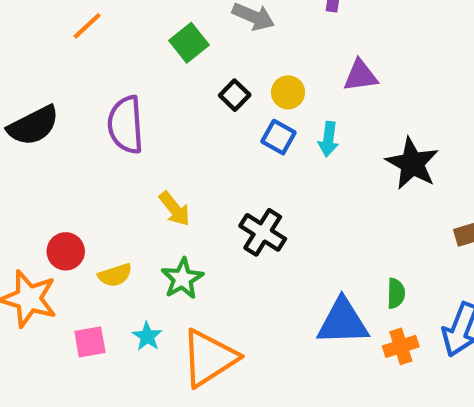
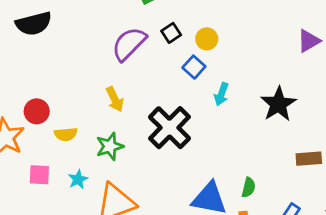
purple triangle: (360, 76) -> (309, 41), moved, turned -35
purple semicircle: (126, 125) -> (129, 44), moved, turned 36
cyan arrow: (328, 139) -> (221, 94), moved
black cross: (263, 232) -> (170, 128), size x1.4

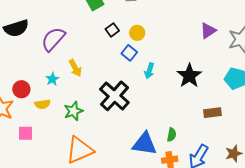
purple semicircle: (129, 44) -> (53, 39), moved
yellow arrow: (115, 99) -> (75, 68), moved
cyan star: (78, 179) -> (52, 79), moved

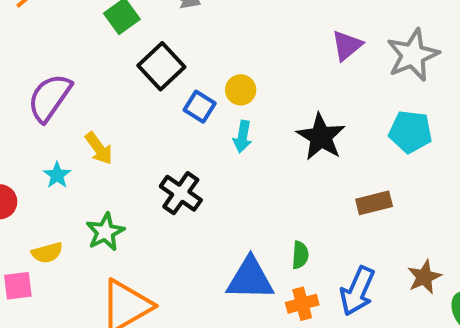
black square: (112, 30) -> (161, 66), size x1.6
yellow circle: (137, 33) -> (241, 90), moved
black cross: (114, 96) -> (181, 193), size x0.7
yellow semicircle: (42, 104) -> (47, 253), moved

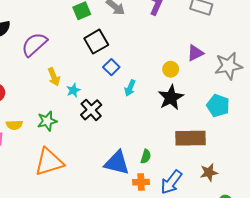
yellow circle: (241, 90) -> (171, 69), moved
cyan star: (57, 175) -> (73, 90), moved
brown rectangle: (374, 203) -> (191, 138), size x1.6
brown star: (424, 277) -> (209, 172), moved

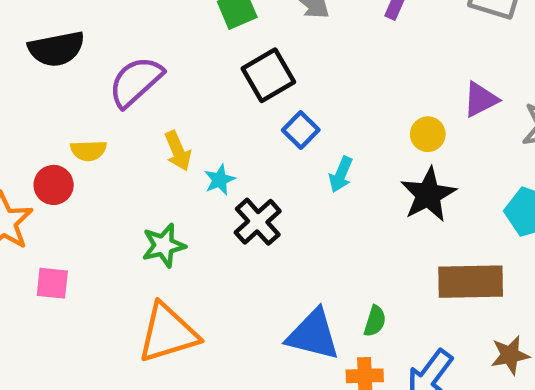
yellow semicircle: (14, 125) -> (88, 151), moved

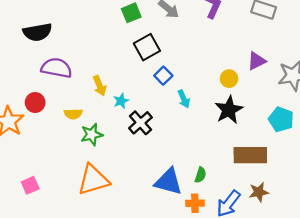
purple semicircle: (136, 82) -> (56, 68), moved, turned 52
yellow semicircle: (88, 151) -> (73, 114), moved
cyan arrow: (341, 174) -> (184, 99), turned -48
pink square: (52, 283) -> (30, 185), moved, turned -30
brown star: (510, 355) -> (259, 192), moved

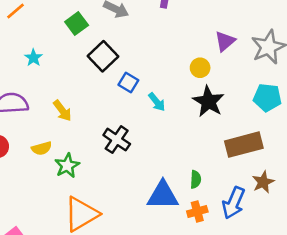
cyan star: (121, 101) -> (33, 58), moved

